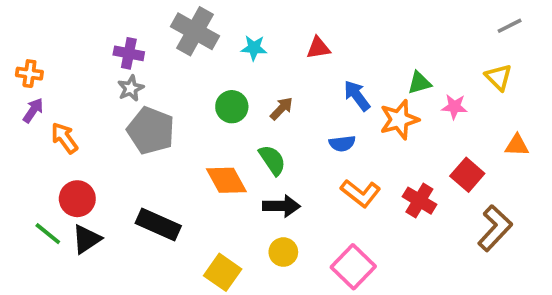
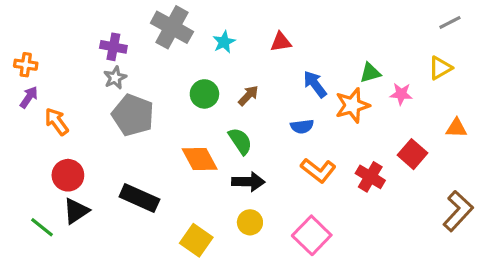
cyan star: (254, 48) -> (224, 42), turned -30
yellow triangle: (499, 77) -> (440, 68), turned 45
brown L-shape: (495, 228) -> (458, 211), moved
green line: (48, 234) -> (42, 227), moved

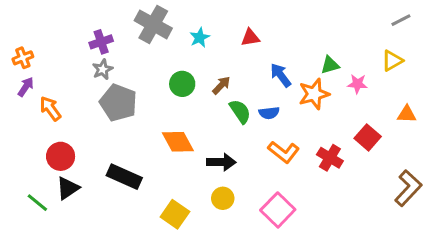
purple cross: (113, 47) -> (101, 42), turned -30
orange cross: (26, 65) -> (23, 58), turned -30
green semicircle: (240, 141) -> (240, 111), moved

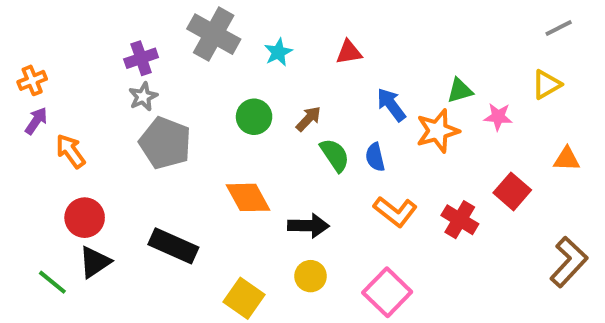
blue semicircle: (269, 113) -> (375, 157), turned 84

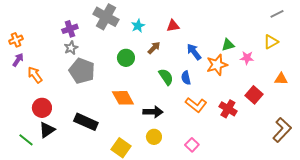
brown arrow: (309, 119) -> (154, 48), moved
pink square: (387, 292) -> (192, 145), size x0.6

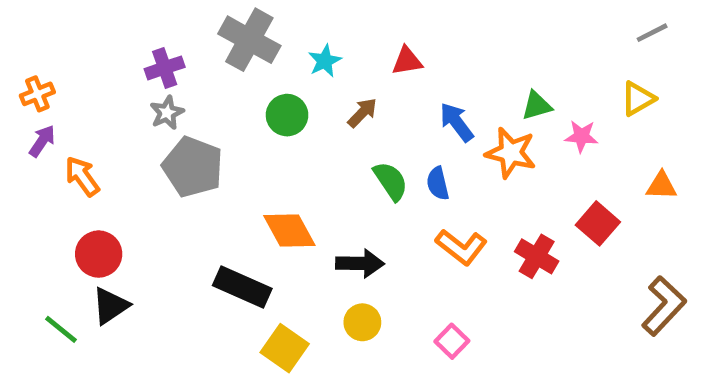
green circle: (126, 58) -> (287, 115), moved
orange star: (217, 65) -> (511, 153), turned 30
black rectangle: (86, 122) -> (242, 287), moved

